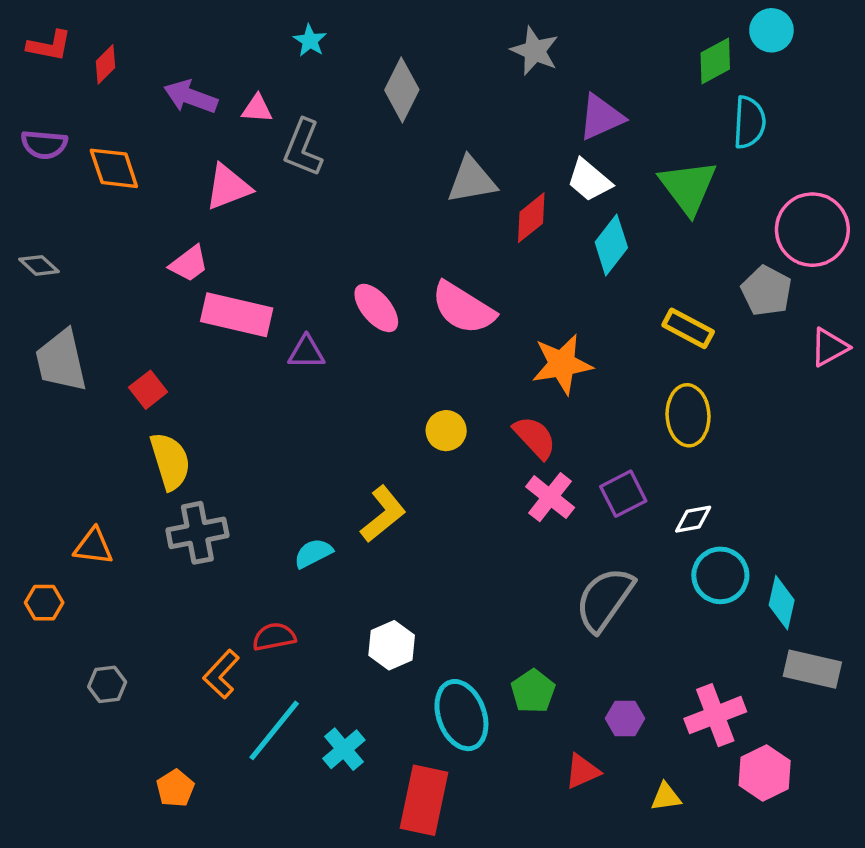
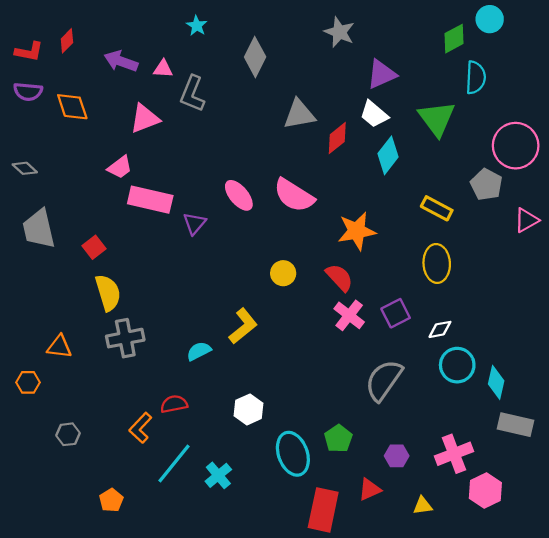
red L-shape: (49, 46) -> (29, 52), moved
purple triangle: (306, 352) -> (194, 223), turned -50
red rectangle: (424, 800) -> (323, 510), moved

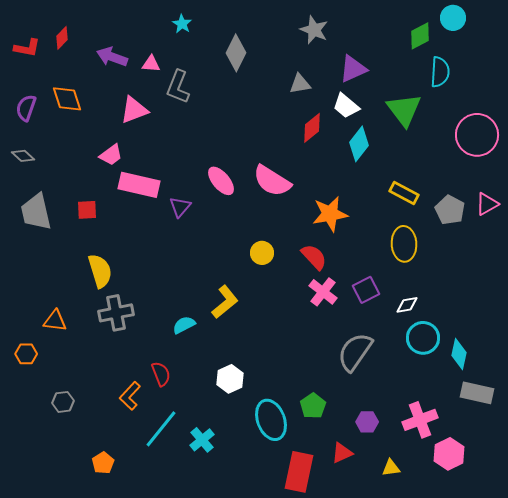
purple semicircle: (28, 92) -> (26, 108), moved, turned 104
gray triangle: (299, 114) -> (300, 84), moved, size x0.7
gray pentagon: (486, 185) -> (450, 210), moved
red square: (94, 247) -> (87, 210), moved, turned 35
red semicircle: (174, 404) -> (161, 374), turned 80

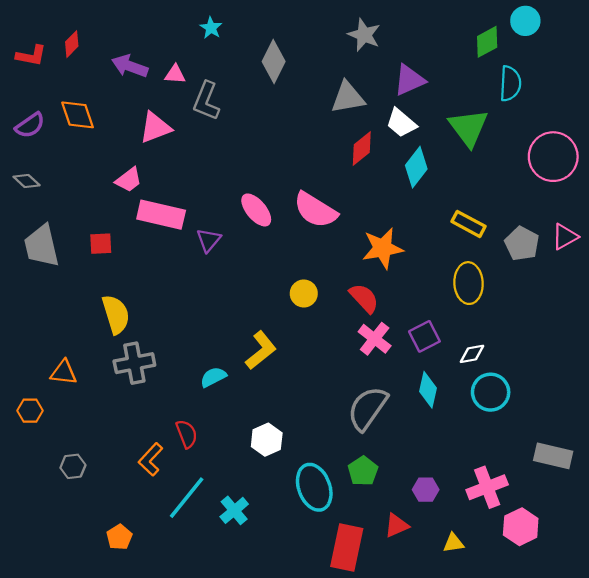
gray triangle: (300, 84) -> (348, 97), size x1.4
purple semicircle: (26, 108) -> (30, 125), turned -144
gray semicircle: (355, 352) -> (368, 408), moved
cyan diamond: (459, 354) -> (428, 390), moved

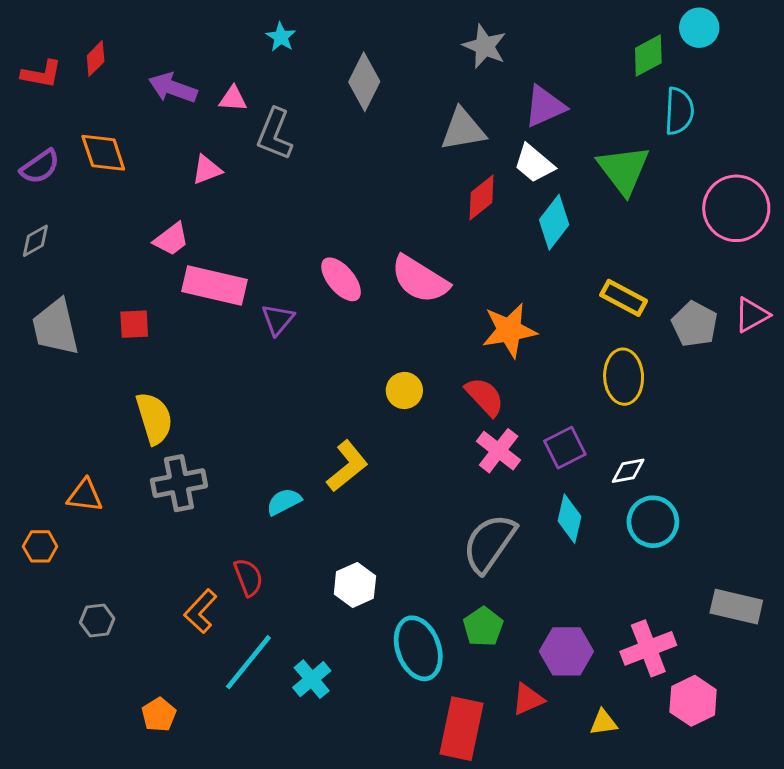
pink triangle: (155, 128) -> (207, 170), size x0.7
gray diamond: (27, 181) -> (35, 241), turned -72
purple hexagon: (426, 490) -> (566, 651), size x1.5

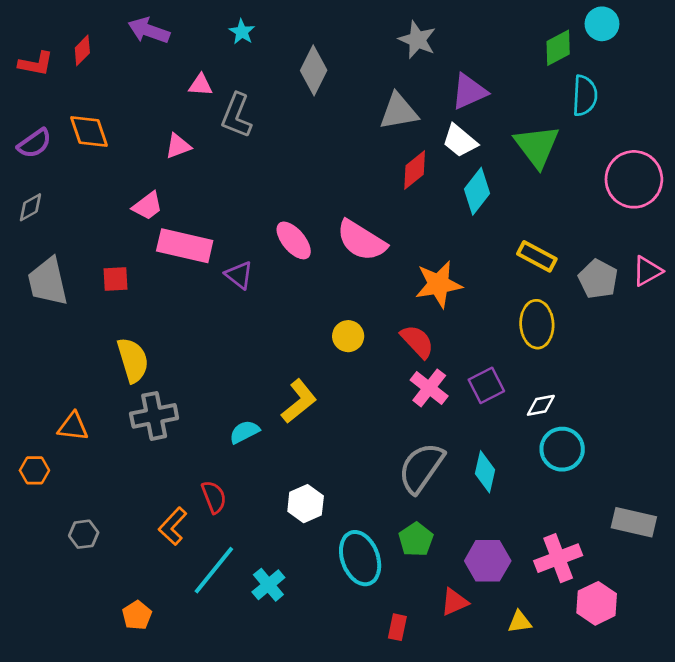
purple arrow: (173, 88) -> (149, 30), moved
purple triangle: (278, 319) -> (239, 275), turned -32
cyan diamond: (570, 519) -> (485, 472), moved
red rectangle: (461, 729) -> (397, 627), size x0.5

